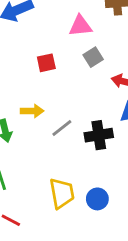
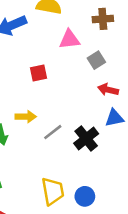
gray square: (93, 57) -> (96, 60), moved
black cross: (99, 135) -> (86, 138), turned -30

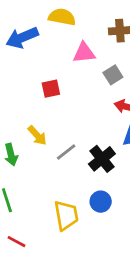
yellow arrow: (26, 117) -> (37, 135), turned 48
blue circle: (85, 196) -> (101, 202), moved

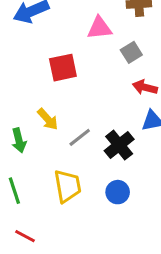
red square: (51, 89) -> (63, 68), size x1.4
yellow trapezoid: (66, 215) -> (67, 186), moved

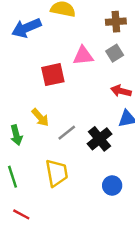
pink triangle: (99, 28) -> (83, 56), moved
gray square: (131, 52) -> (115, 53), moved
blue circle: (118, 192) -> (112, 185), moved

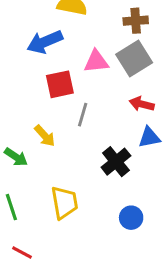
blue arrow: (26, 28) -> (45, 42), moved
gray square: (115, 53) -> (134, 59), size x1.6
gray line: (67, 133) -> (83, 115), moved, turned -36
green arrow: (16, 135) -> (16, 157), turned -42

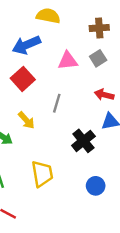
gray square: (134, 59) -> (98, 58), size x0.6
red square: (60, 84) -> (23, 79), moved, turned -30

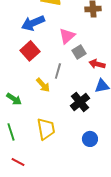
gray square: (98, 58) -> (79, 52), moved
pink triangle: (68, 61) -> (67, 36), turned -36
yellow arrow: (26, 120) -> (43, 85), moved

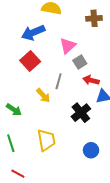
red arrow: (97, 64) -> (91, 80), moved

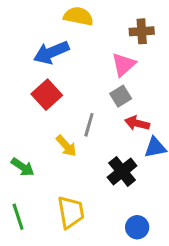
pink triangle: (68, 46) -> (124, 64), moved

